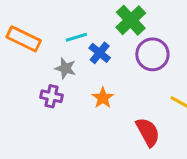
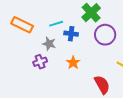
blue cross: (100, 53) -> (71, 34), turned -32
purple cross: (52, 96) -> (40, 62), turned -32

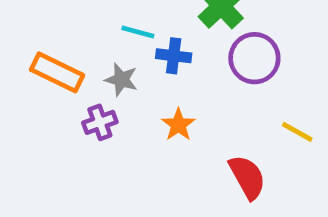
cyan line: (56, 24) -> (138, 32), turned 32
orange rectangle: (22, 25) -> (57, 72), moved

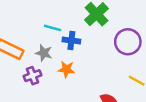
purple circle: (254, 58) -> (128, 42), moved
orange star: (178, 125) -> (66, 69), moved, turned -30

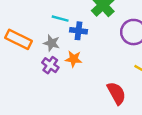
purple cross: (32, 76) -> (50, 65), moved, turned -35

